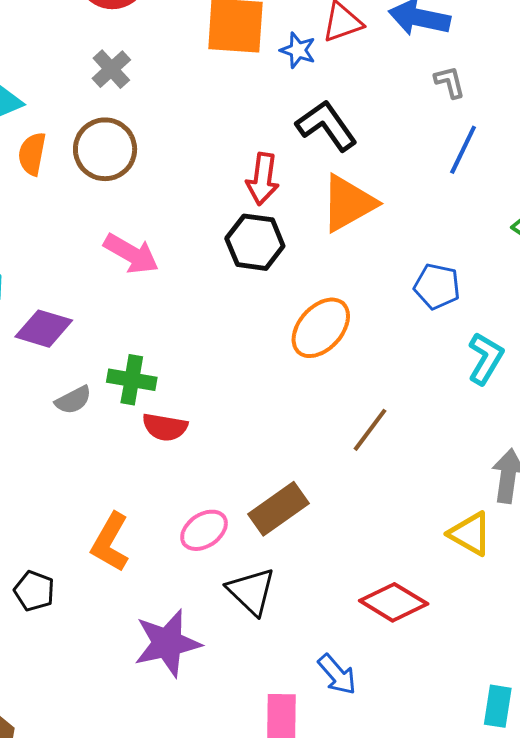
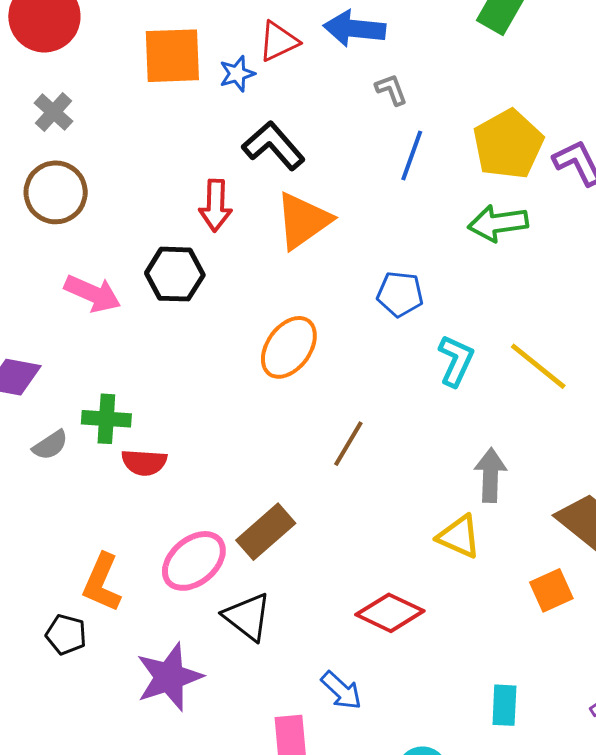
blue star: (298, 50) -> (237, 74), turned -30
black hexagon: (255, 242) -> (175, 274), moved
pink ellipse: (204, 530) -> (194, 561), size x1.4
black pentagon: (34, 591) -> (66, 635), moved

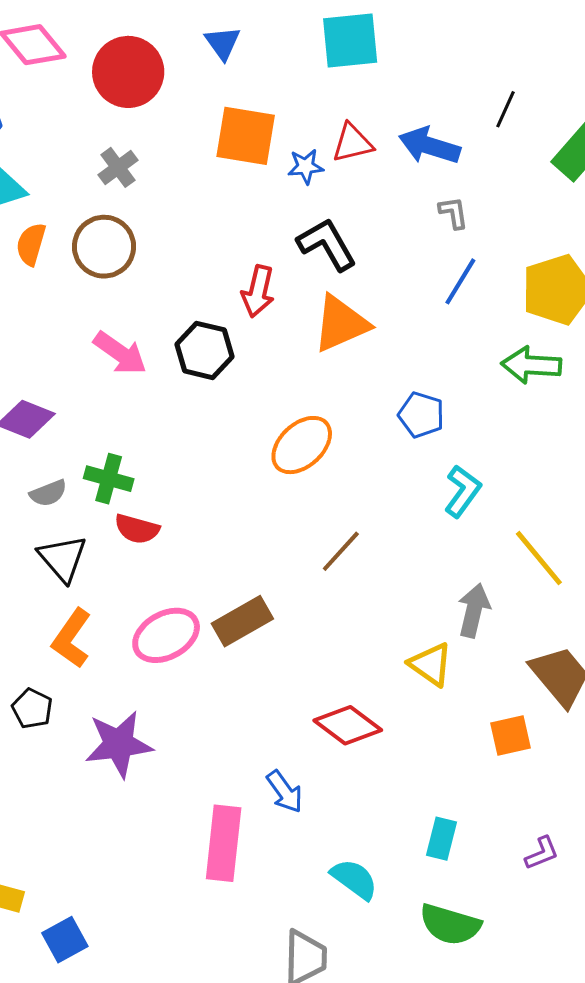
yellow line: (538, 366) -> (539, 558), moved
black triangle: (247, 617) -> (63, 558), moved
black pentagon: (66, 635) -> (32, 709), moved

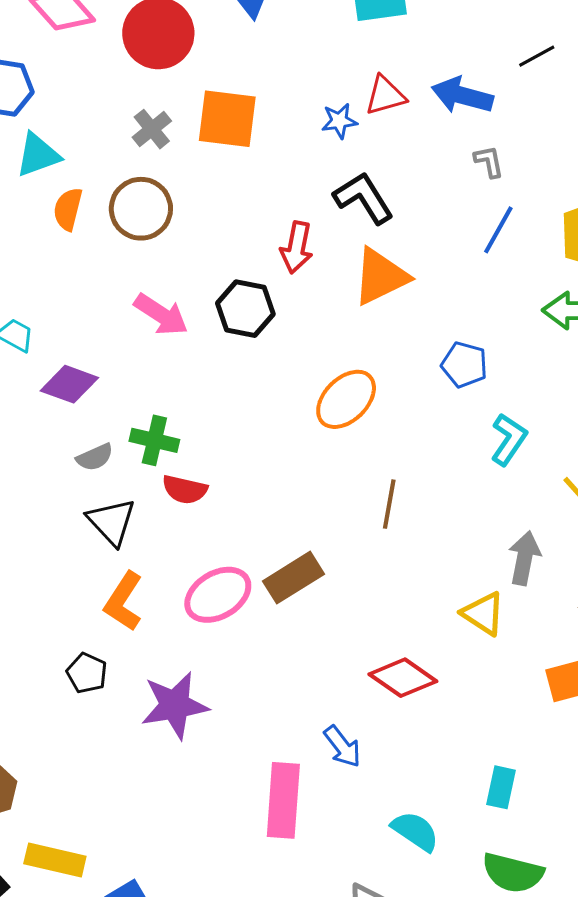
black line: (505, 109) -> (537, 56), turned 39
orange square: (246, 136) -> (227, 119), moved
brown line: (341, 551) -> (389, 504), turned -30

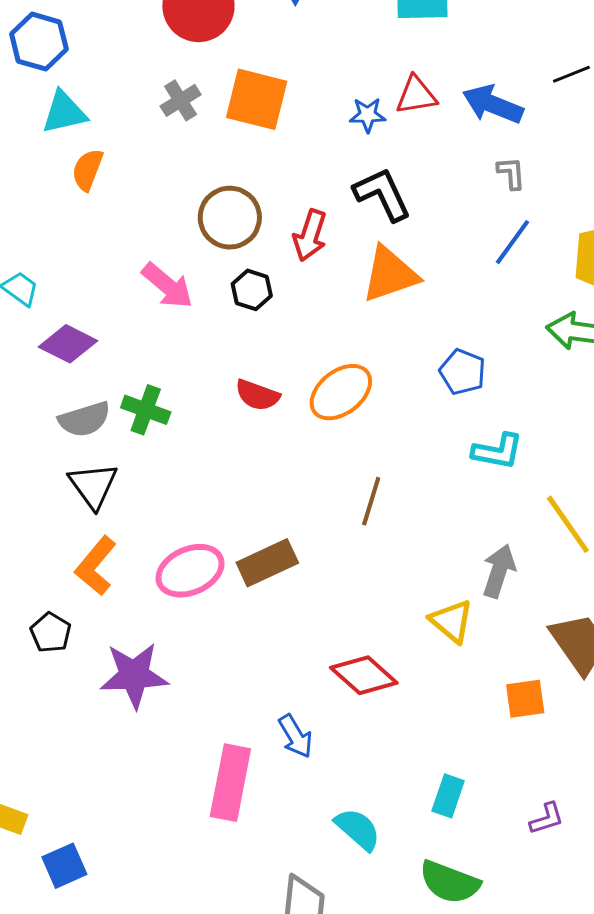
brown circle: (141, 209) -> (230, 218), moved
black hexagon: (245, 309) -> (252, 290), size x0.7
cyan L-shape: (509, 439) -> (498, 451), turned 60
gray semicircle: (95, 457) -> (84, 419), size x1.4
red semicircle: (185, 490) -> (257, 395), moved

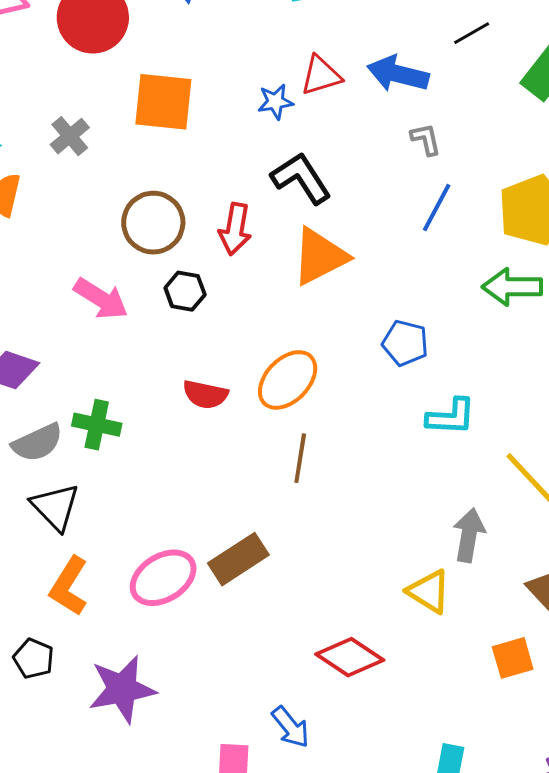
gray cross: (181, 100) -> (70, 136), moved
brown line: (371, 501) -> (300, 458), moved

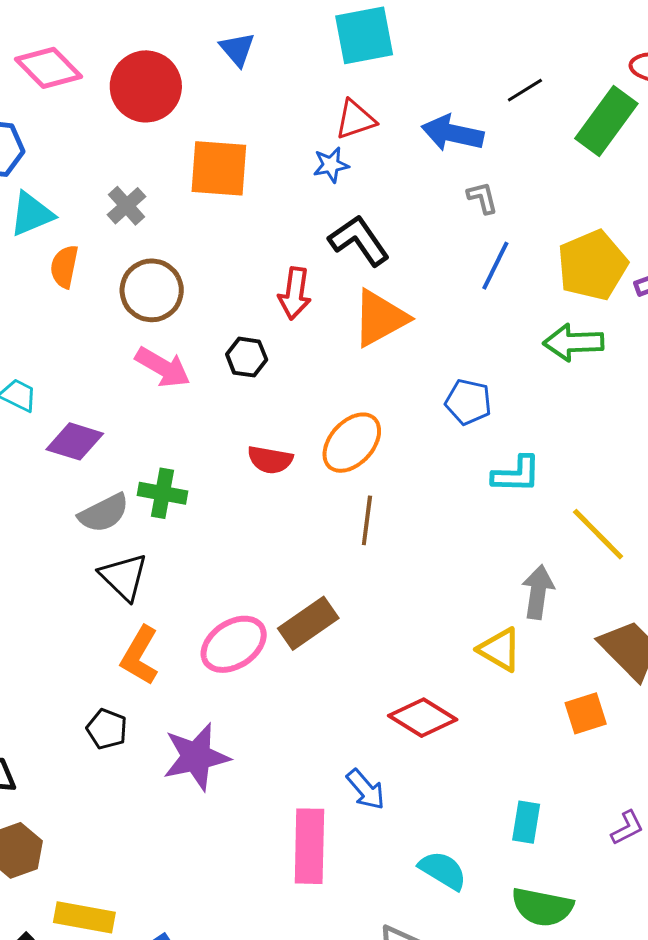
red triangle: (321, 75) -> (355, 120), moved
brown circle: (153, 223) -> (152, 290), moved

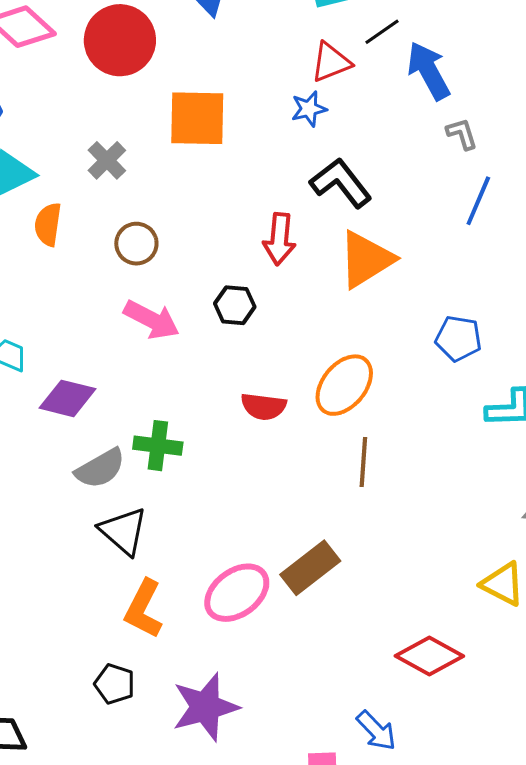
black line: (525, 90) -> (382, 32), moved
blue arrow: (452, 133) -> (429, 71), turned 52
brown circle: (152, 290) -> (136, 244), size x0.7

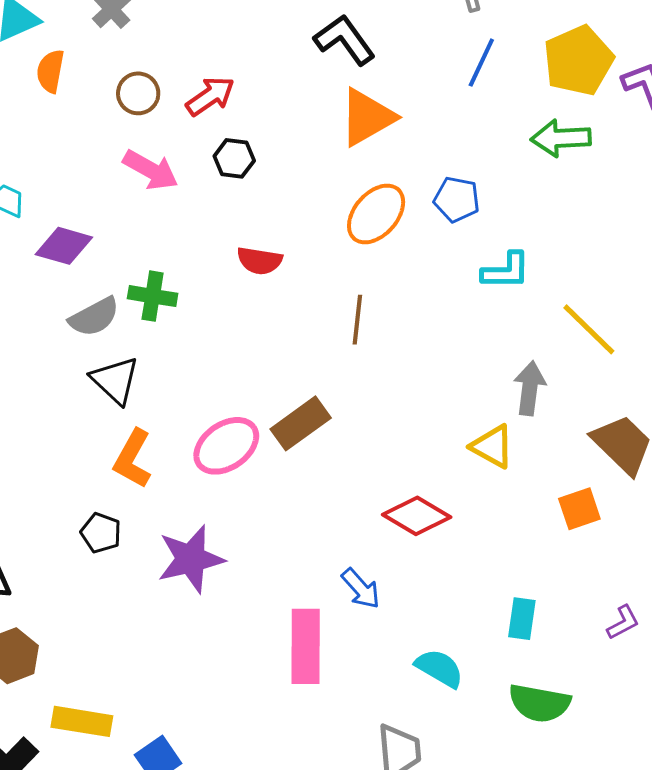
red arrow: (279, 239) -> (210, 96), moved, turned -132
orange ellipse: (344, 385) -> (376, 214), moved

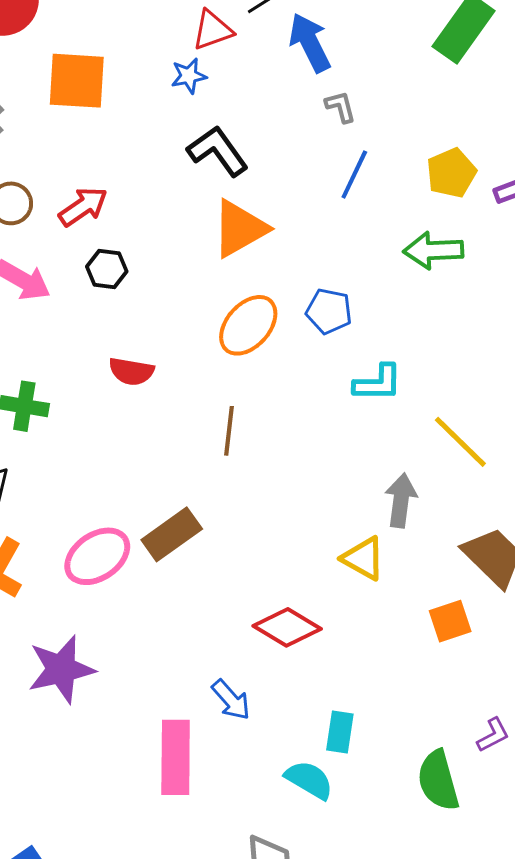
yellow pentagon: (578, 61) -> (451, 173), size x0.7
cyan rectangle: (522, 619) -> (340, 732), moved
green semicircle: (540, 703) -> (438, 780), moved, turned 64

